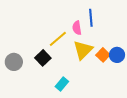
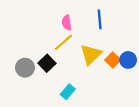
pink semicircle: (77, 28) -> (67, 23), moved
gray circle: (14, 62) -> (25, 68), moved

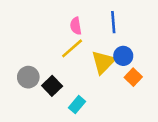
orange square: (113, 60) -> (133, 77), moved
blue circle: (128, 60) -> (123, 56), moved
black square: (47, 63) -> (52, 86), moved

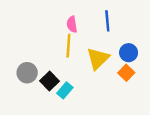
yellow line: (72, 48) -> (68, 46), turned -45
blue circle: (123, 56) -> (129, 53), moved
cyan rectangle: (77, 105) -> (65, 90), moved

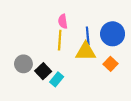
blue line: (107, 21) -> (88, 36), moved
blue circle: (129, 53) -> (113, 34), moved, size x1.5
yellow triangle: (98, 59) -> (86, 51), turned 45

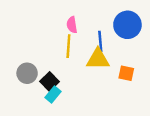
blue circle: (113, 34) -> (127, 25), moved
orange square: (110, 64) -> (126, 73), turned -32
cyan rectangle: (57, 79) -> (53, 94), moved

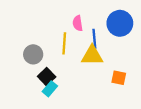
pink semicircle: (72, 25) -> (78, 23), moved
gray circle: (27, 73) -> (33, 54), moved
orange square: (126, 73) -> (119, 78), moved

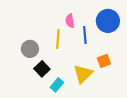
yellow triangle: (92, 55) -> (83, 74), moved, turned -45
orange square: (119, 78) -> (104, 61), moved, turned -32
cyan rectangle: (50, 89) -> (57, 85), moved

